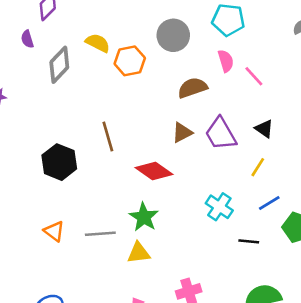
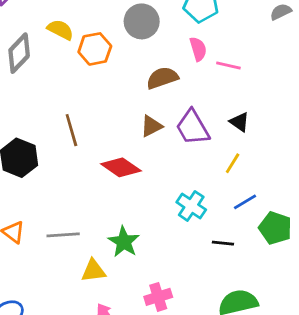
pink line: (254, 76) -> (228, 65), turned -35
green star: (144, 217) -> (124, 242), moved
yellow triangle: (139, 253) -> (93, 271), moved

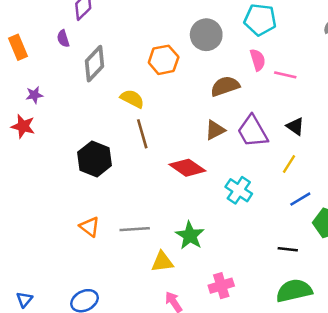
yellow semicircle: (60, 30) -> (132, 99), moved
cyan cross: (191, 206) -> (239, 190), moved
black line: (223, 243) -> (288, 249), moved

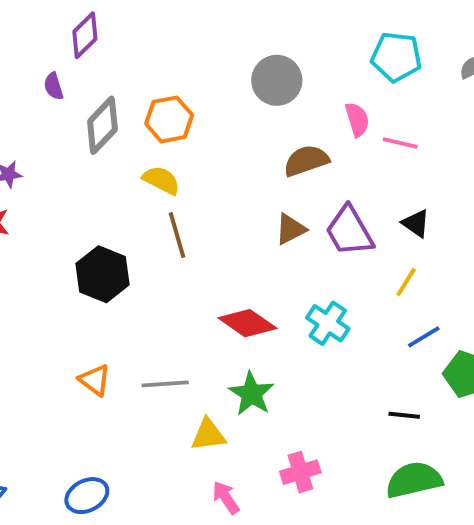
cyan pentagon: (260, 20) -> (396, 57), moved
orange hexagon: (164, 60) -> (169, 119), moved
red diamond: (187, 168) -> (247, 323), moved

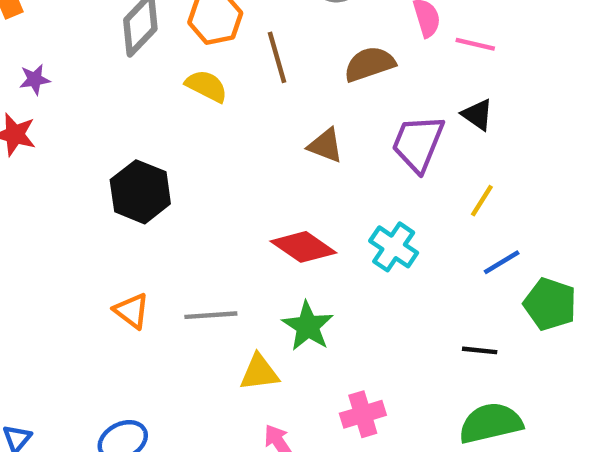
black triangle: (416, 223) -> (477, 115), moved
brown triangle: (291, 229) -> (325, 146), moved, turned 48
purple trapezoid: (349, 231) -> (418, 143), turned 52
brown line: (177, 235) -> (277, 57), moved

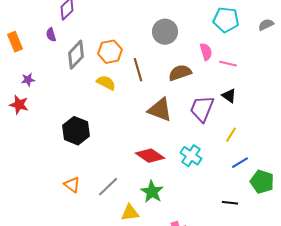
brown triangle: (325, 146) -> (160, 110), size x1.5
gray line: (211, 315) -> (108, 187), turned -40

